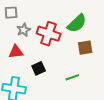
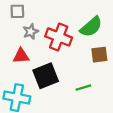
black square: (39, 68) -> (46, 76), size x1.6

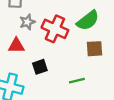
black square: (46, 76) -> (40, 67), size x0.6

